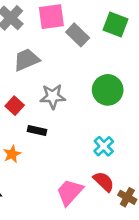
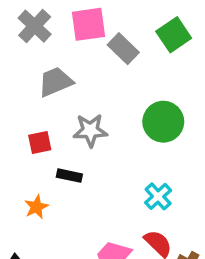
green square: (116, 24) -> (174, 35), turned 35
red square: (15, 106) -> (40, 143), turned 36

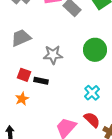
gray trapezoid: (55, 82) -> (21, 38), moved
red square: (40, 143) -> (24, 75), moved, turned 32

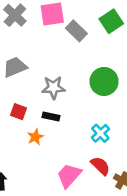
black rectangle: (41, 81) -> (51, 116), moved
orange star: (22, 99) -> (35, 137), moved

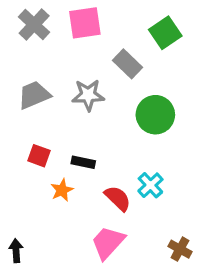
gray rectangle: (76, 31) -> (128, 64), moved
gray star: (53, 88) -> (88, 95), moved
red semicircle: (100, 166) -> (118, 198), moved

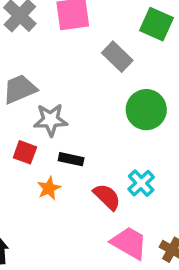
green square: (165, 33) -> (157, 24), turned -32
gray star: (88, 95) -> (51, 120), moved
pink trapezoid: (108, 243) -> (129, 243), moved, turned 78

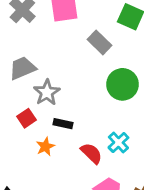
gray star: (51, 120) -> (47, 92), turned -30
red square: (25, 152) -> (27, 118), turned 36

